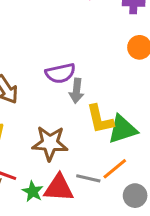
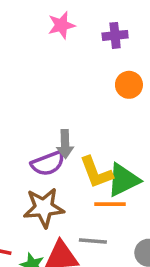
purple semicircle: (60, 73) -> (48, 163), moved
orange line: (115, 169) -> (110, 204), moved, turned 48

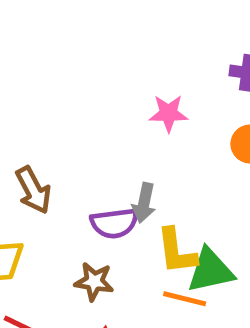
pink star: (61, 25) -> (169, 113), moved
brown star: (44, 208) -> (94, 281), size x0.7

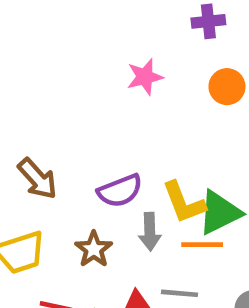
gray arrow: (144, 203) -> (150, 232), moved
brown star: (94, 281) -> (94, 249), moved, turned -30

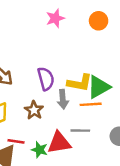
purple semicircle: (120, 191) -> (46, 79), turned -80
yellow L-shape: (184, 202) -> (80, 83), turned -55

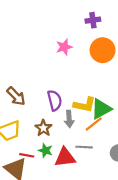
orange circle: (99, 21) -> (103, 50), size x1.5
orange line: (91, 104) -> (94, 124), turned -36
green star: (39, 150) -> (46, 150), moved

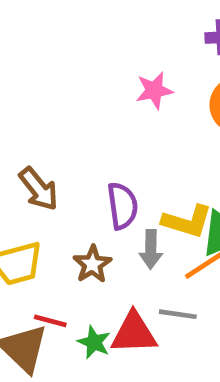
green star: (46, 150) -> (94, 342), moved

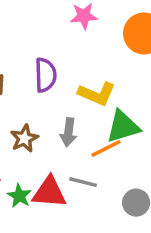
purple semicircle: (122, 206) -> (46, 75), moved
yellow L-shape: (187, 221) -> (97, 94), moved

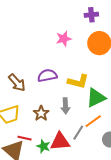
purple semicircle: (46, 75) -> (47, 76), turned -90
orange line: (106, 148) -> (93, 121), moved
gray line: (83, 182) -> (78, 133), turned -63

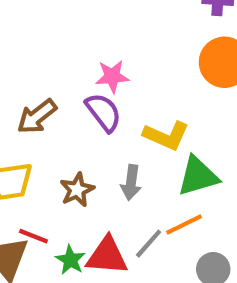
pink star: (64, 39) -> (112, 76), moved
purple semicircle: (47, 76) -> (104, 112), turned 54
brown arrow: (17, 83) -> (37, 116), turned 84

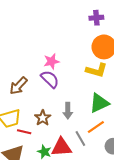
yellow L-shape: (166, 136) -> (97, 70), moved
red line: (33, 236) -> (24, 132), moved
gray line: (149, 244) -> (80, 139), turned -63

